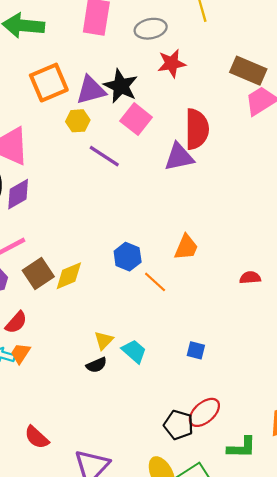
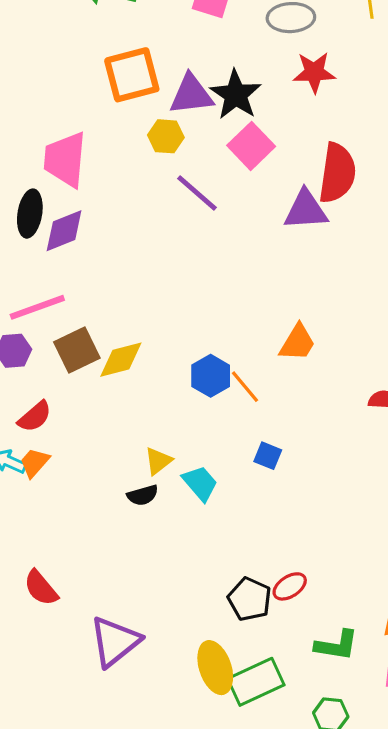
blue hexagon: (128, 257) -> (211, 376), moved
blue square: (196, 350) -> (268, 456), moved
red ellipse: (204, 412) -> (290, 586), size x0.7

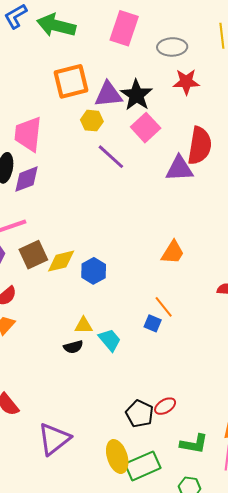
blue hexagon: (211, 376) -> (94, 271), moved
orange line: (245, 387) -> (164, 307), moved
yellow triangle: (158, 461) -> (83, 325), turned 36

